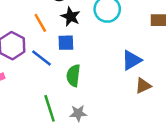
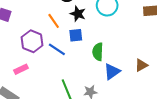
blue triangle: (132, 60) -> (112, 72), moved
green semicircle: (73, 76) -> (98, 52), moved

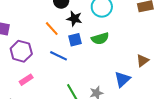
purple hexagon: (32, 41) -> (21, 51), moved
green semicircle: (98, 52) -> (100, 39), moved, turned -102
blue triangle: (112, 72) -> (122, 79), moved

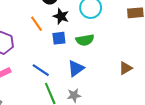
blue line: (59, 56) -> (41, 70), moved
blue triangle: (122, 79) -> (76, 68), moved

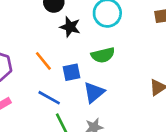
orange line: (37, 24) -> (43, 61), moved
blue square: (59, 38) -> (72, 72), moved

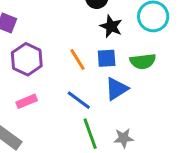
blue square: (72, 72) -> (107, 58), moved
blue triangle: (94, 92) -> (117, 89), moved

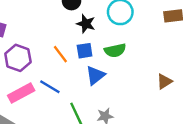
blue line: (79, 100) -> (50, 87), moved
pink rectangle: (27, 101) -> (21, 93), size x1.5

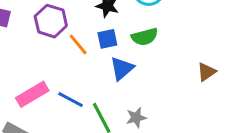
purple hexagon: (18, 58) -> (51, 21), moved
blue line: (50, 87) -> (71, 100), moved

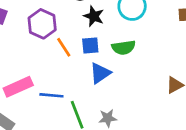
blue line: (71, 100) -> (51, 95), turned -30

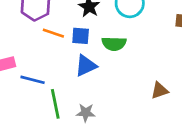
orange line: (64, 47) -> (53, 33), turned -48

